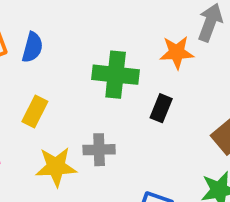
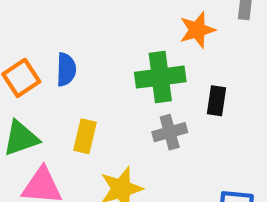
orange star: (177, 52) -> (197, 30), moved
gray cross: (99, 150) -> (170, 132), moved

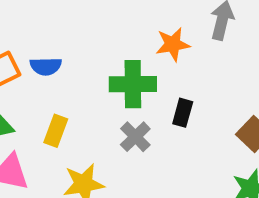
blue semicircle: (66, 69) -> (46, 66), turned 80
gray cross: (170, 132) -> (135, 137), turned -36

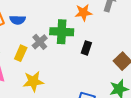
gray cross: (135, 137) -> (40, 42), moved

